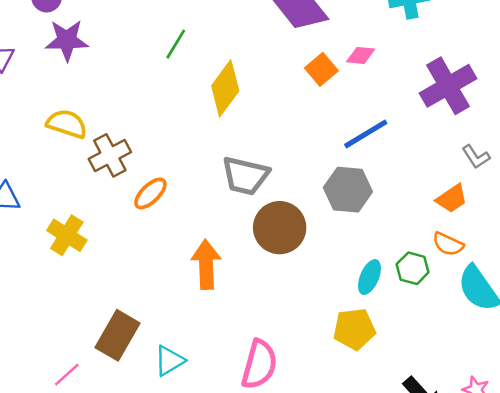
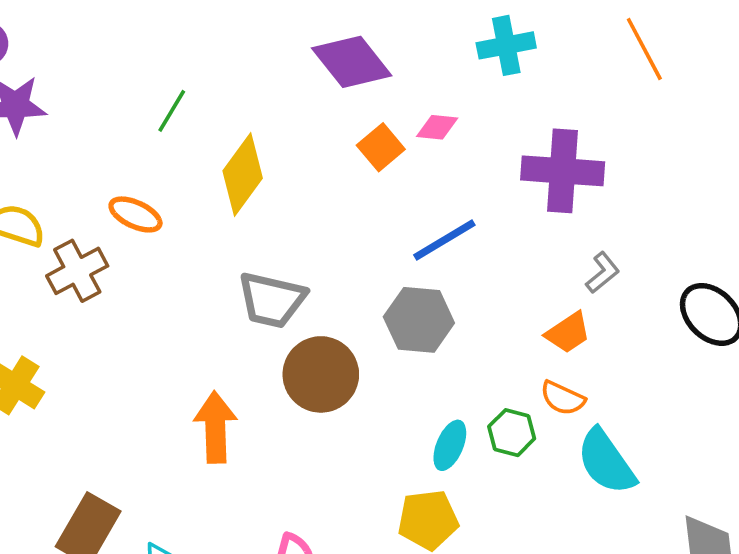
purple cross: (448, 86) -> (563, 171), turned 34
gray L-shape: (476, 157) -> (603, 273), turned -96
orange ellipse: (150, 193) -> (135, 214), moved, turned 69

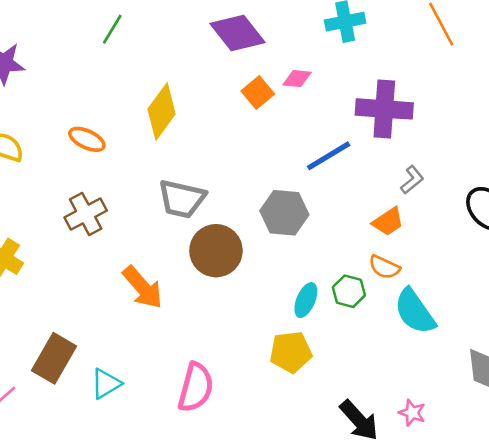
green line: (172, 111) -> (112, 29), moved
blue line: (444, 240) -> (329, 156), moved
brown cross: (77, 271) -> (86, 214), moved
orange arrow: (215, 427) -> (143, 287), turned 141

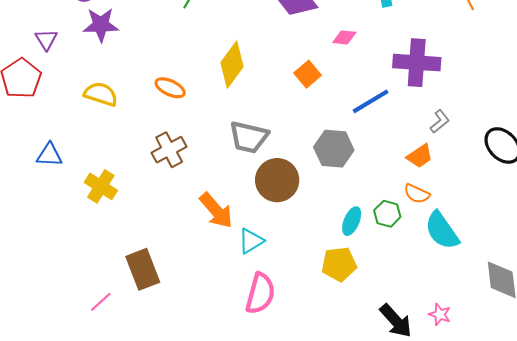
orange square: (258, 93) -> (308, 74), moved
brown rectangle: (54, 358) -> (143, 269), turned -51
cyan triangle: (106, 384) -> (251, 241), moved

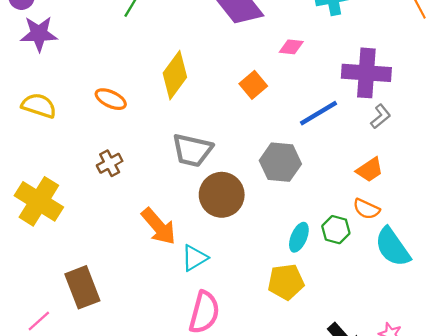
gray L-shape: (440, 121) -> (381, 116), moved
brown cross: (169, 150) -> (110, 163), size x0.7
yellow cross: (101, 186) -> (39, 201), size x1.4

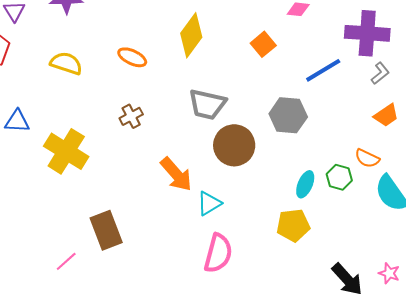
orange trapezoid: (370, 170) -> (386, 115), moved

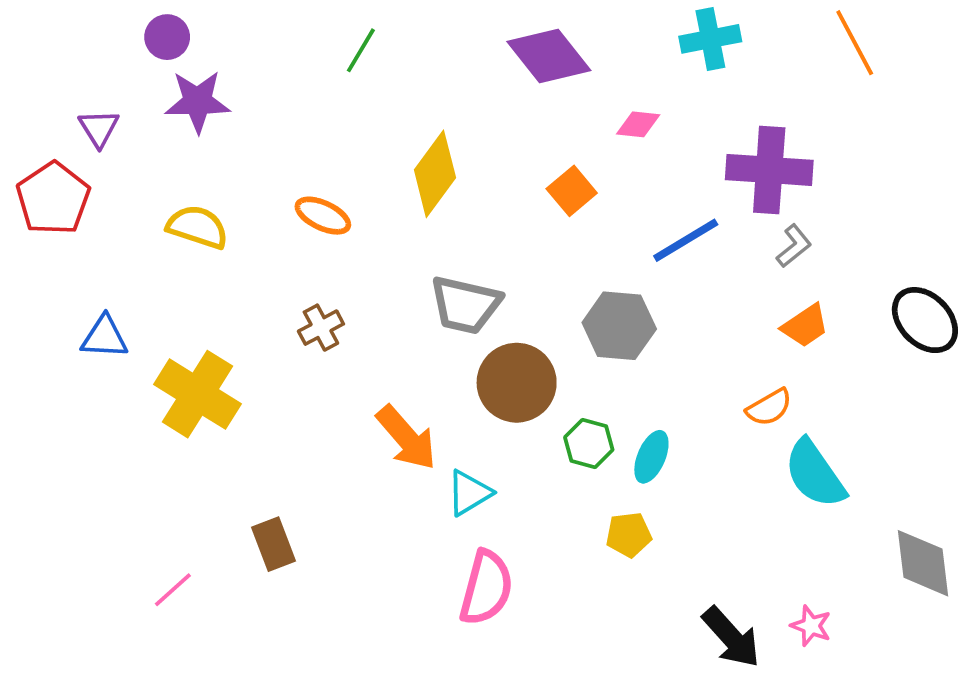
orange semicircle: (367, 158) -> (769, 407), turned -55
green hexagon: (339, 177) -> (589, 443), moved
yellow pentagon: (293, 225) -> (629, 535), size x0.7
brown rectangle: (106, 230) -> (273, 544), size x0.7
pink line: (66, 261) -> (173, 590), moved

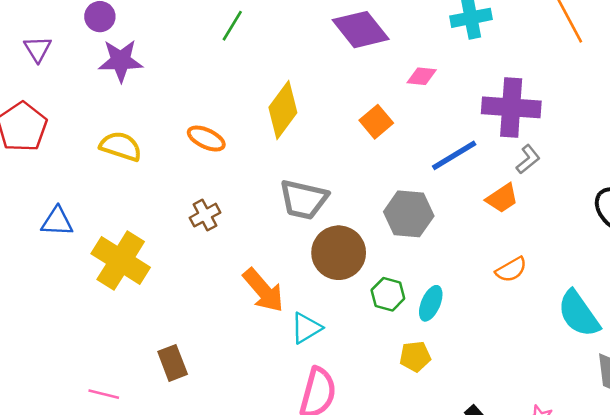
purple triangle: (99, 128) -> (38, 49), moved
orange trapezoid: (805, 326) -> (502, 198), moved
cyan semicircle: (815, 474) -> (579, 314), moved
pink line: (173, 590) -> (104, 394), turned 56

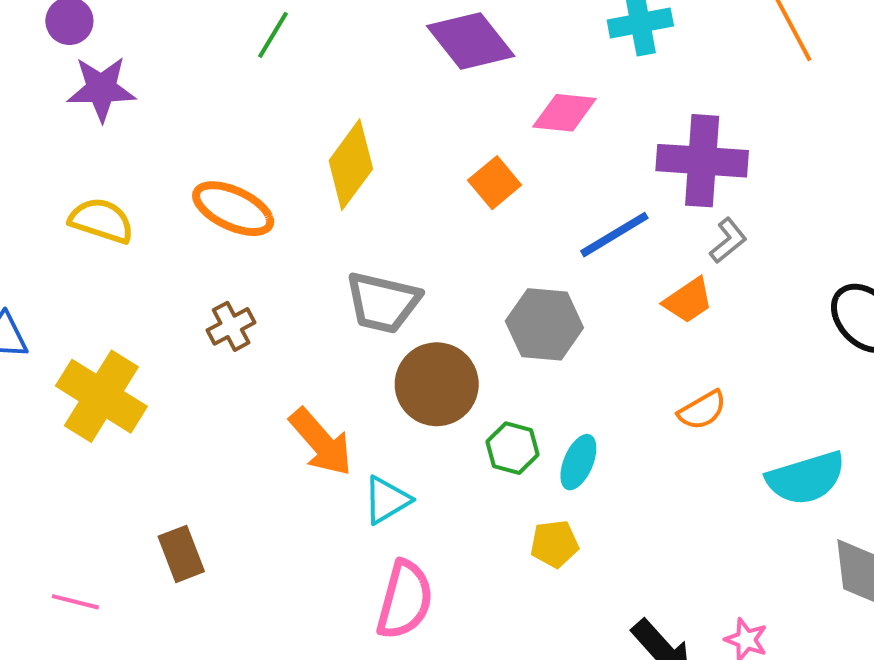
pink diamond: (422, 76) -> (564, 113), size x1.4
orange ellipse: (206, 139) -> (233, 209), size x1.4
cyan semicircle: (579, 314) -> (806, 478), turned -72

